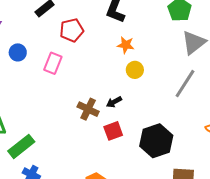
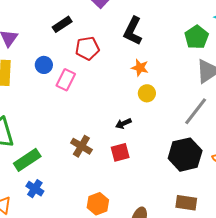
blue circle: (18, 52) -> (44, 65), moved
brown cross: (88, 109) -> (81, 146), moved
black hexagon: (156, 141) -> (185, 155), moved

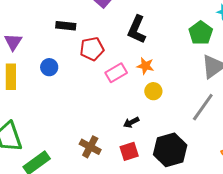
black rectangle: (62, 24) -> (66, 26), turned 42
pink rectangle: (66, 80) -> (116, 73), moved, turned 35
black hexagon: (185, 155) -> (170, 150), moved

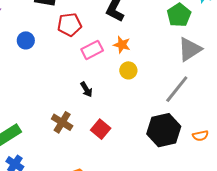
black arrow: (131, 122) -> (86, 90), moved, turned -98
black hexagon: (170, 150) -> (164, 130), moved
red square: (129, 151) -> (101, 129), turned -36

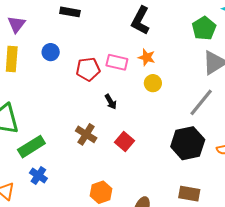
red pentagon: (69, 25) -> (88, 69), moved
pink rectangle: (92, 50) -> (117, 62), turned 40

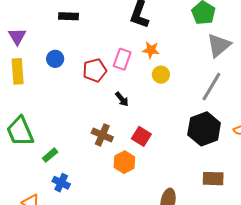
pink rectangle: (117, 62) -> (122, 59), turned -75
green rectangle: (31, 147) -> (50, 155), size x0.6
orange hexagon: (101, 192) -> (124, 162), moved

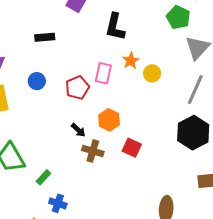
orange star: (151, 50) -> (131, 61), turned -30
yellow circle: (161, 75) -> (152, 73), moved
black arrow: (122, 99) -> (78, 130), moved
orange hexagon: (124, 162) -> (109, 120), moved

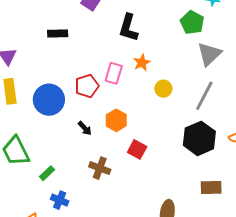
yellow circle: (152, 73) -> (163, 89), moved
blue circle: (37, 81) -> (49, 100), moved, size x1.8
brown cross: (93, 151) -> (100, 168), moved

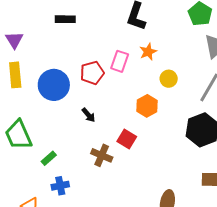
orange hexagon: (116, 120) -> (147, 106), moved
red square: (137, 149) -> (127, 139), moved
blue cross: (60, 200) -> (60, 186), turned -36

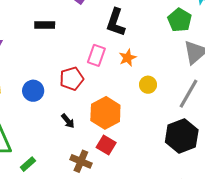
pink rectangle: (120, 61) -> (96, 55), moved
blue circle: (54, 85) -> (33, 91), size x0.7
orange hexagon: (147, 106) -> (105, 113), moved, size x1.4

